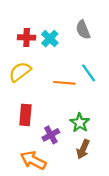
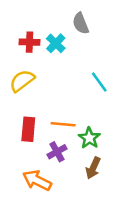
gray semicircle: (83, 30) -> (81, 23), moved
orange line: (64, 83) -> (63, 124), moved

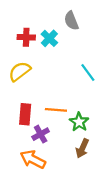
purple cross: (57, 152) -> (41, 134), moved

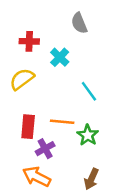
cyan cross: (49, 38) -> (60, 57), moved
cyan line: (88, 72) -> (89, 91), moved
brown arrow: (82, 148) -> (91, 179), moved

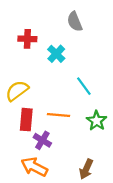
yellow semicircle: (22, 79) -> (17, 91), moved
green star: (88, 135) -> (97, 121), moved
purple cross: (45, 149) -> (42, 140), turned -30

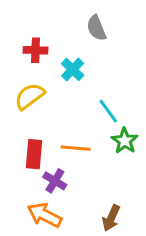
yellow semicircle: (17, 91) -> (30, 96), moved
green star: (97, 121) -> (125, 141), moved

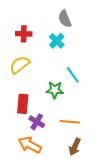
cyan cross: (73, 69) -> (57, 41), moved
green star: (125, 141) -> (55, 90), moved, turned -30
orange line: (76, 148) -> (70, 122), moved

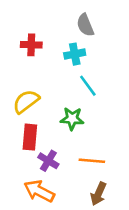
cyan cross: (57, 41) -> (75, 54), turned 35
yellow semicircle: (20, 65) -> (26, 101), moved
cyan line: (73, 75) -> (88, 86), moved

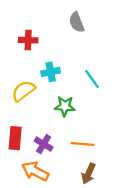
cyan cross: (75, 54) -> (51, 72), moved
cyan line: (88, 86) -> (92, 79), moved
red rectangle: (30, 137) -> (15, 138), moved

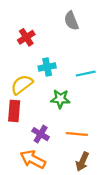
red cross: (28, 40) -> (26, 37), turned -35
cyan line: (92, 79) -> (86, 74), turned -66
red rectangle: (15, 138) -> (14, 111), moved

